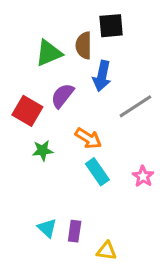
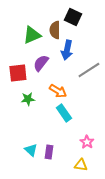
black square: (111, 26) -> (73, 17), turned 30
red square: (27, 111) -> (18, 73), turned -36
pink star: (143, 176) -> (87, 142), moved
yellow triangle: (107, 251) -> (81, 165), moved

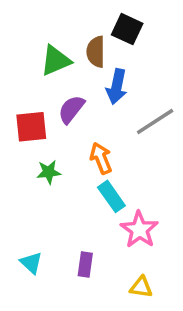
orange arrow: (58, 91) -> (101, 158), turned -144
pink star: (87, 142) -> (139, 230), moved, size x1.5
cyan triangle: (31, 150) -> (31, 263), moved

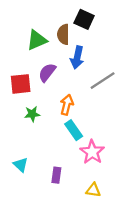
orange arrow: (101, 158) -> (67, 105), turned 36
cyan triangle: (31, 263) -> (21, 165), moved

